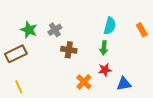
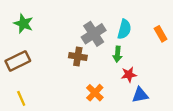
green star: (29, 30) -> (23, 24), moved
gray cross: (55, 30) -> (94, 34), moved, size x1.5
red star: (105, 70) -> (129, 75), moved

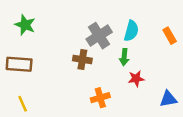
brown rectangle: (18, 61) -> (19, 64), turned 30
orange cross: (95, 93) -> (100, 98), turned 30
blue triangle: (140, 95) -> (168, 99), moved

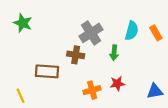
cyan semicircle: (131, 31) -> (132, 31), moved
brown rectangle: (19, 64) -> (47, 71), moved
red star: (136, 79) -> (117, 84), moved

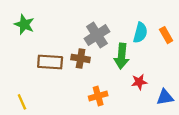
green arrow: (114, 53) -> (122, 56), size x1.5
brown rectangle: (47, 71) -> (50, 62), moved
red star: (117, 84) -> (139, 82), moved

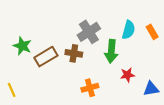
green star: (24, 24) -> (22, 46), moved
brown rectangle: (50, 62) -> (46, 57), turned -35
yellow line: (22, 102) -> (12, 90), moved

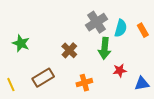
gray cross: (89, 32) -> (97, 22), moved
brown cross: (74, 53) -> (69, 50), turned 35
brown rectangle: (46, 57) -> (43, 78), moved

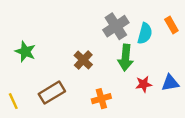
orange rectangle: (143, 30) -> (171, 25), moved
blue triangle: (142, 84) -> (170, 83), moved

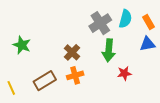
cyan semicircle: (145, 33) -> (125, 19), moved
blue triangle: (170, 83) -> (147, 44), moved
orange cross: (101, 99) -> (75, 75), moved

